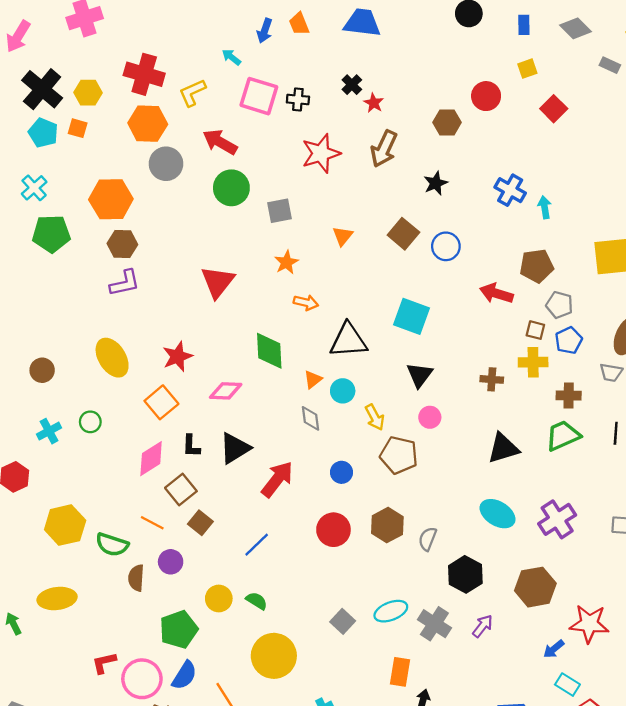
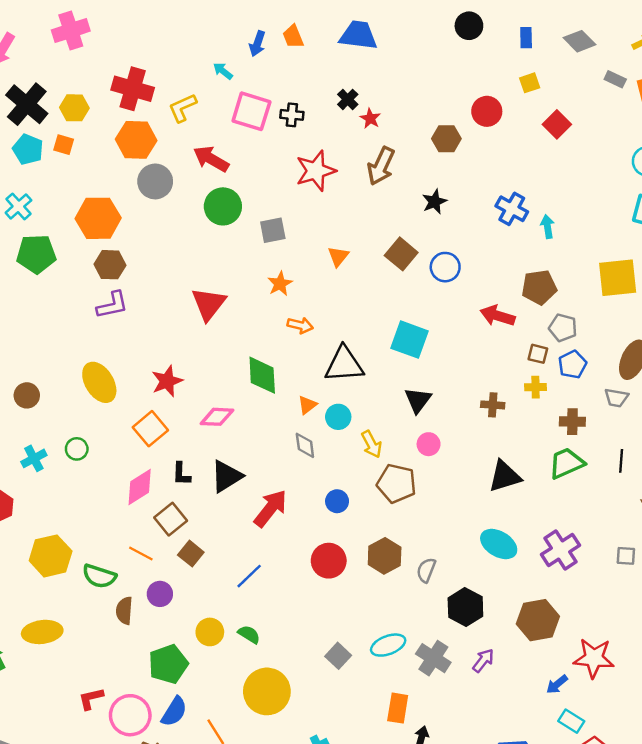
yellow cross: (533, 362) -> (536, 387), size x0.7

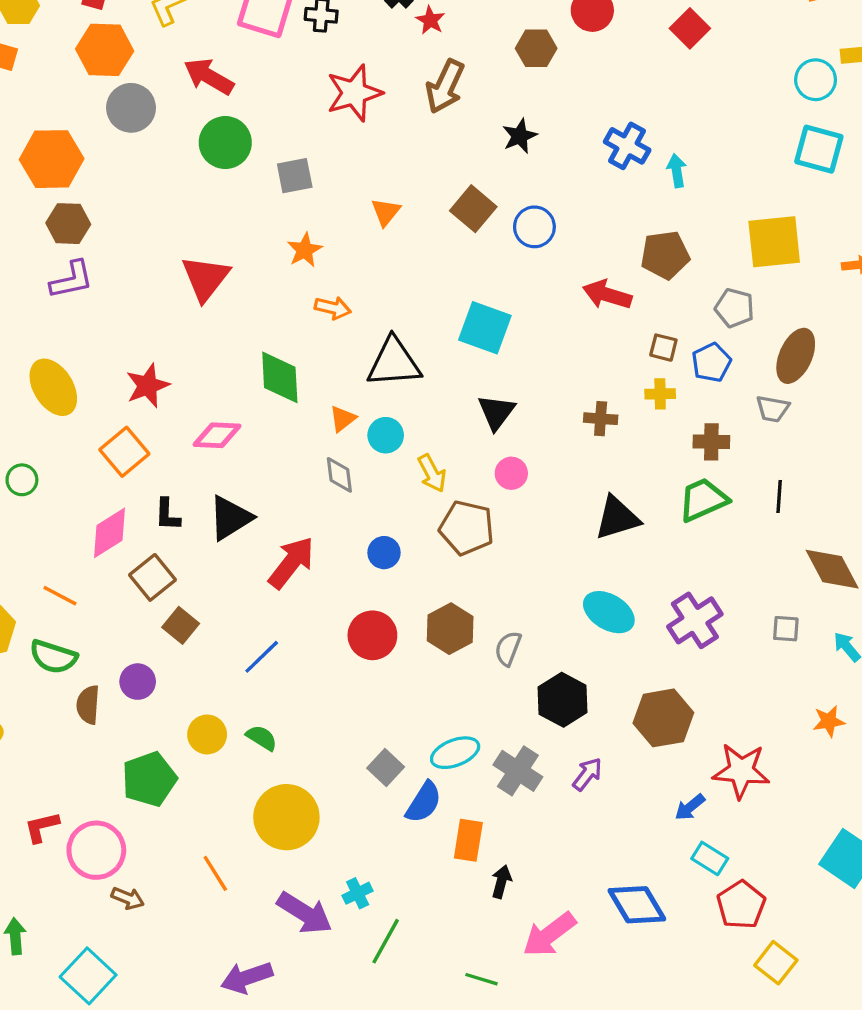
gray pentagon: (563, 328) -> (735, 308), moved
orange line: (141, 554) -> (60, 596), moved
blue semicircle: (174, 712) -> (424, 802), moved

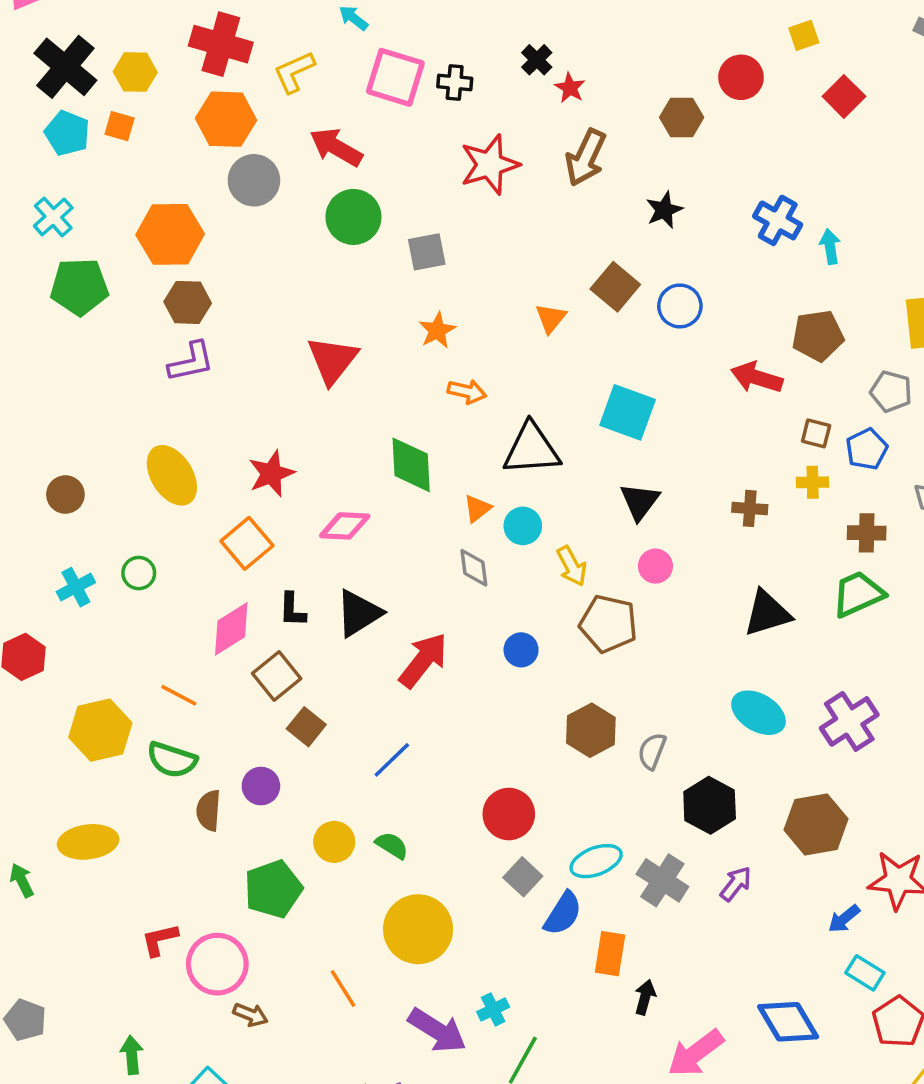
orange triangle: (386, 212) -> (551, 318), moved
red circle: (372, 635) -> (509, 814), moved

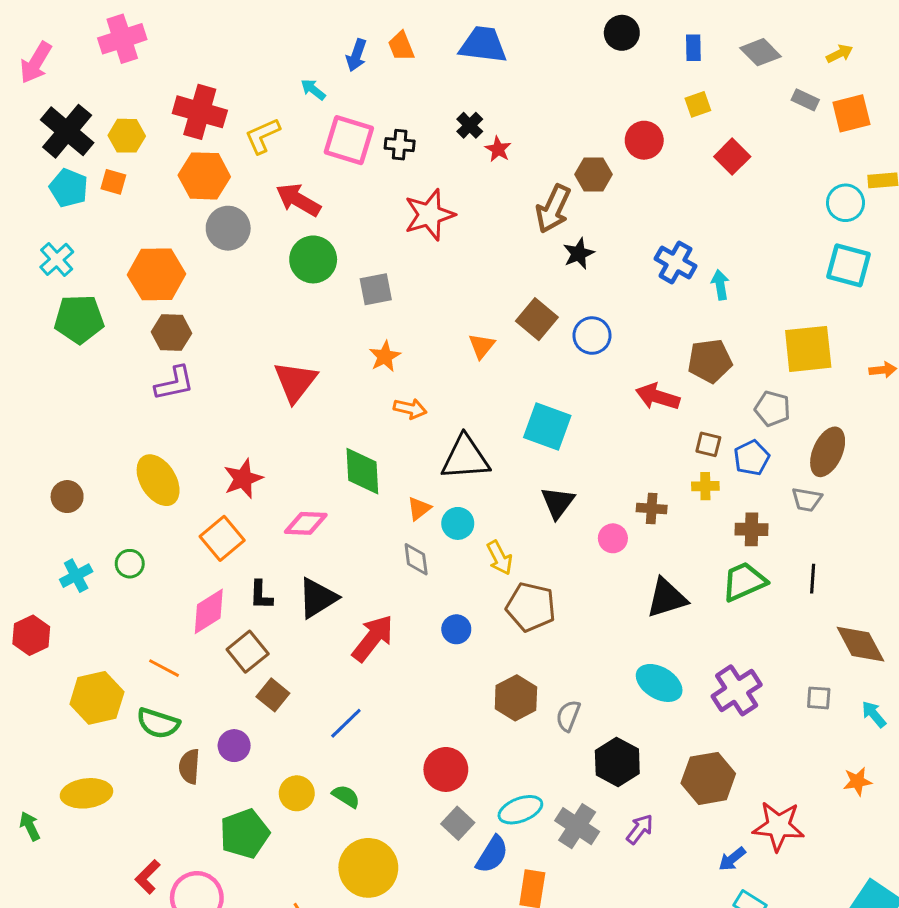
brown arrow: (586, 158) -> (553, 209), moved
pink circle: (655, 566) -> (613, 538), moved
red L-shape: (160, 940) -> (148, 877), turned -32

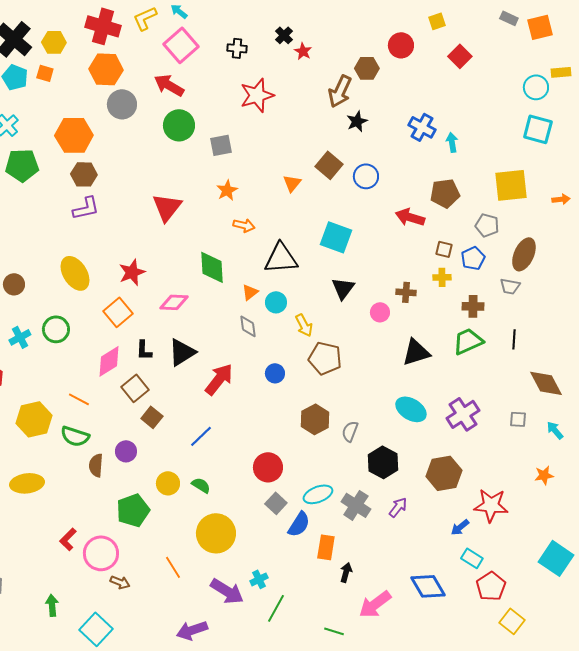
yellow L-shape: (262, 136) -> (145, 18), moved
pink square: (349, 140) -> (181, 45), moved, turned 32
green circle: (130, 564) -> (56, 329), size x1.4

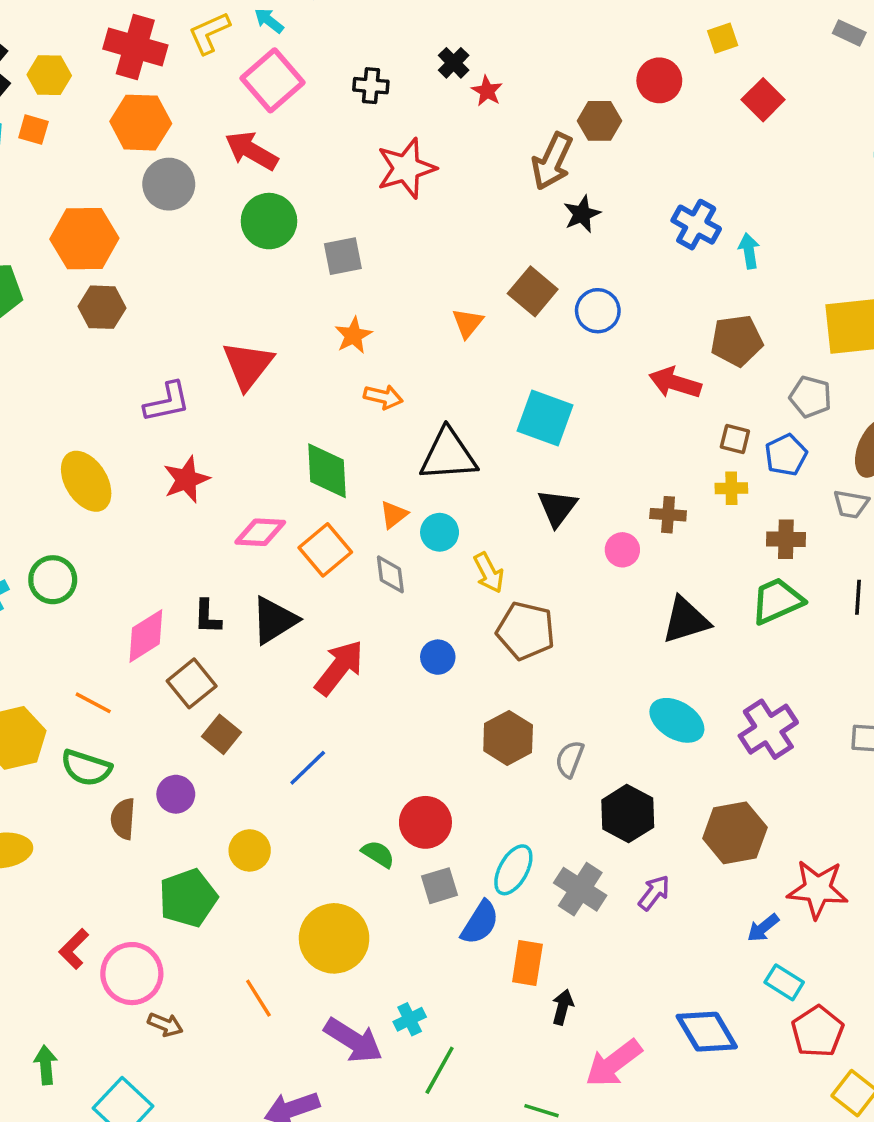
purple L-shape: (86, 208) -> (167, 402), moved
orange square: (118, 312) -> (325, 550), moved
green semicircle: (201, 485) -> (378, 854), moved
cyan ellipse: (318, 494) -> (513, 870), turned -40
gray square: (276, 503) -> (440, 886), turned 30

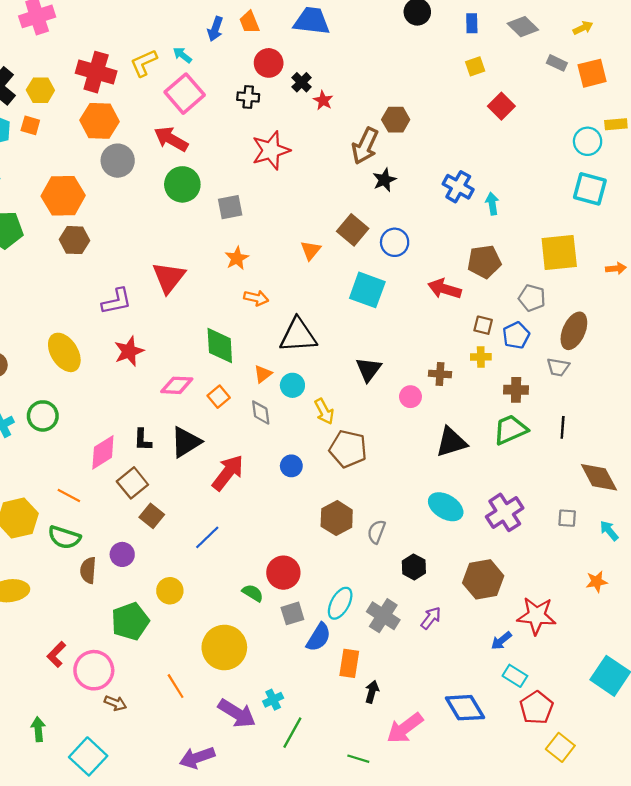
red circle: (659, 80) -> (269, 63), moved
cyan square: (545, 418) -> (367, 290), moved
orange square: (325, 550) -> (219, 397), size x0.7
black hexagon: (628, 814) -> (414, 567), size x0.7

